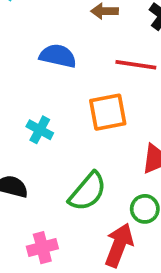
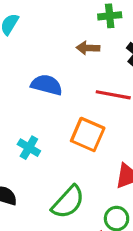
orange square: (108, 112) -> (88, 135), turned 32

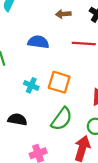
orange square: (88, 135) -> (59, 82), moved

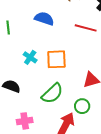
orange square: (59, 82) -> (56, 59), turned -30

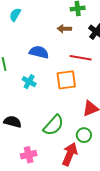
cyan cross: (30, 57) -> (29, 82), moved
orange square: (56, 59) -> (66, 80), moved

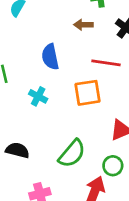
blue semicircle: (39, 52) -> (50, 57), turned -114

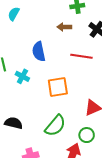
orange square: (88, 93) -> (58, 87), moved
cyan cross: (38, 96) -> (22, 76), moved

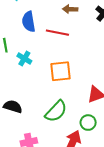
blue semicircle: (39, 52) -> (29, 22), moved
red line: (81, 56) -> (57, 33), moved

